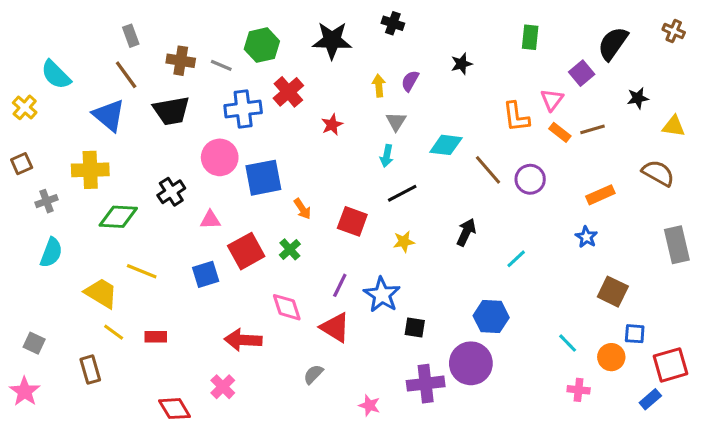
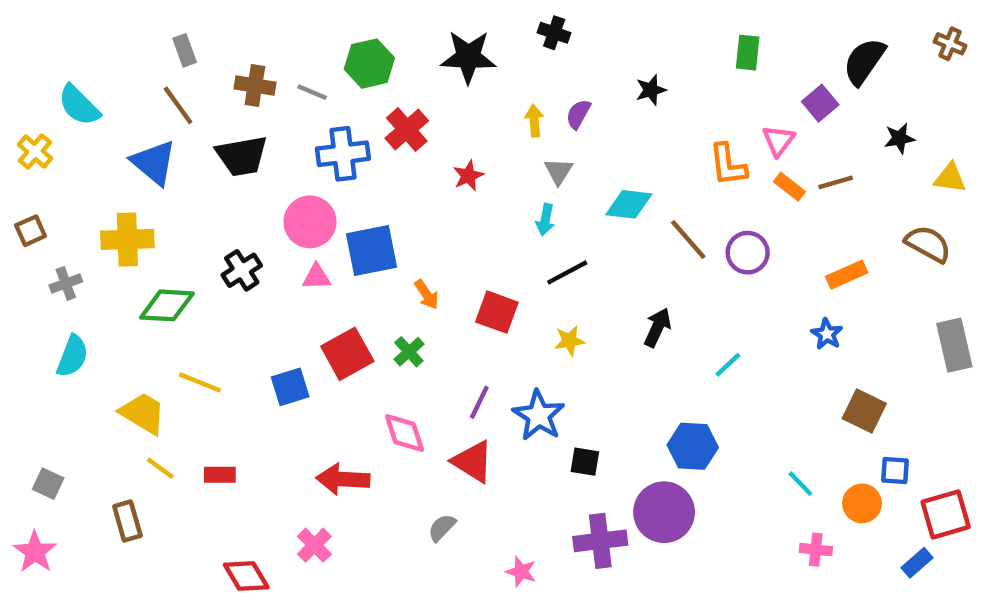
pink triangle: (210, 220) -> (317, 277), moved

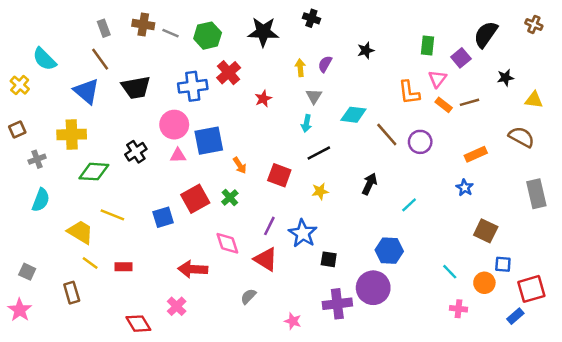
green rectangle: (748, 53) -> (428, 45), moved
brown cross: (255, 86) -> (143, 24), moved
gray line: (312, 92) -> (170, 33), moved

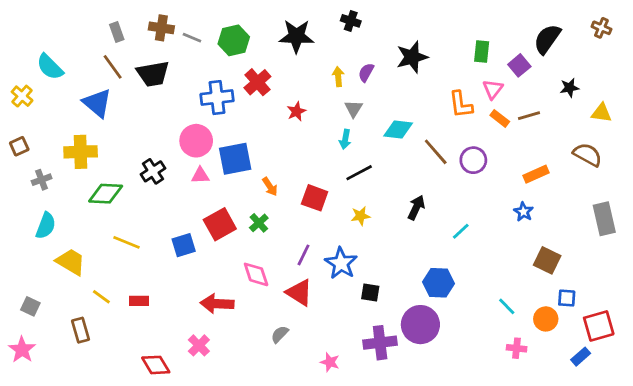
black star: (366, 50) -> (412, 57), size x1.6
black trapezoid: (136, 88) -> (153, 74), moved
yellow trapezoid: (80, 232) -> (71, 262), moved

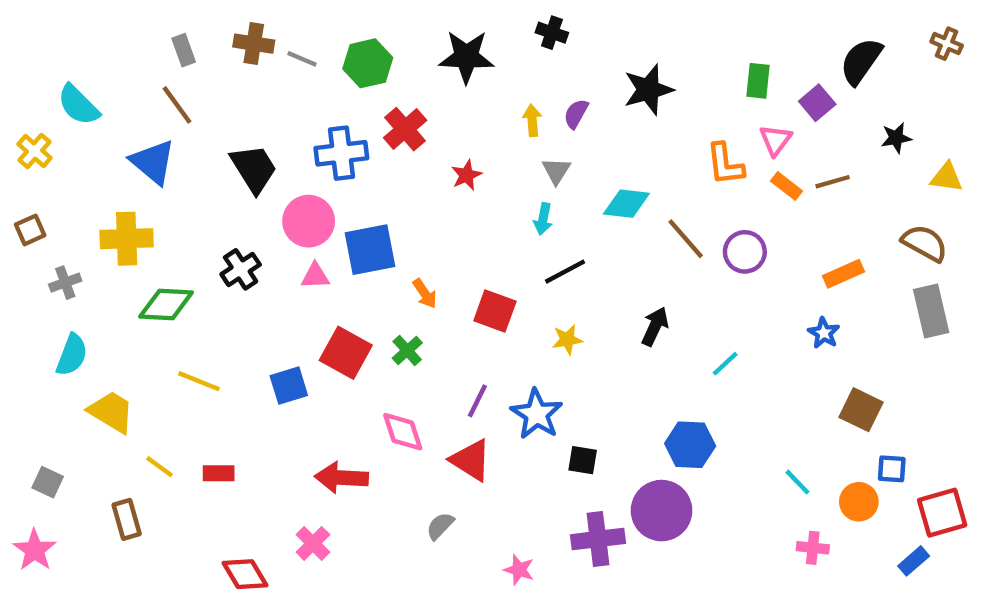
black trapezoid: (153, 74) -> (254, 169), moved, turned -112
gray rectangle: (604, 219) -> (931, 311), moved
red square: (220, 224) -> (346, 353), turned -32

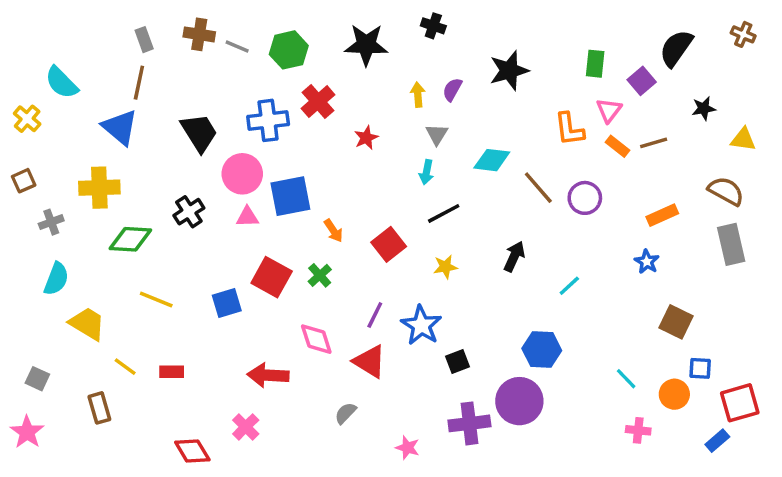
brown line: (177, 105) -> (139, 83), turned 48
red square: (495, 311) -> (389, 244), turned 32
black square: (583, 460) -> (457, 361), turned -30

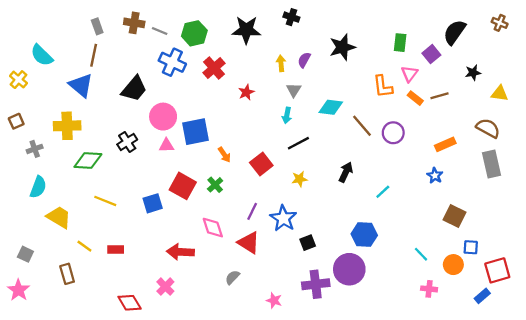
blue cross: (268, 120) -> (172, 62), moved, turned 32
black trapezoid: (199, 133) -> (134, 89), turned 72

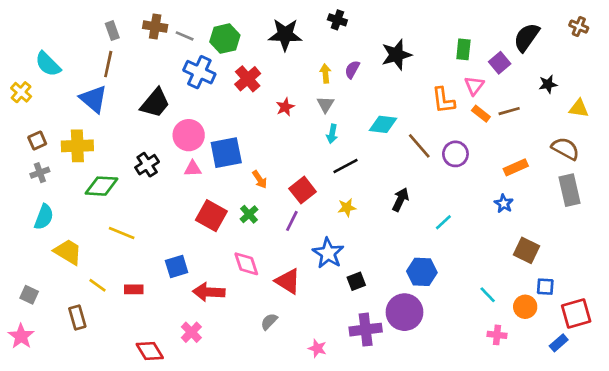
gray triangle: (294, 90) -> (325, 104), moved
brown square: (16, 121) -> (37, 141), moved
blue square: (153, 203) -> (177, 267), moved
purple line: (252, 211) -> (292, 221), moved

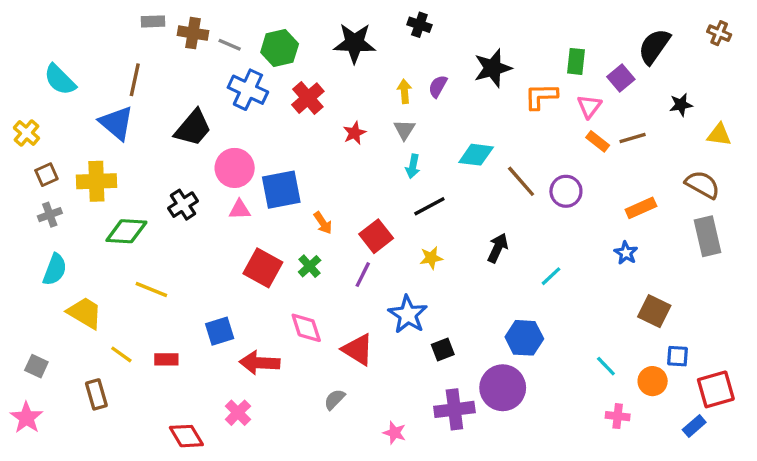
gray rectangle: (112, 31) -> (153, 21), moved, turned -72
yellow cross: (21, 92) -> (26, 133), moved
orange L-shape: (443, 100) -> (541, 96), moved, turned 96

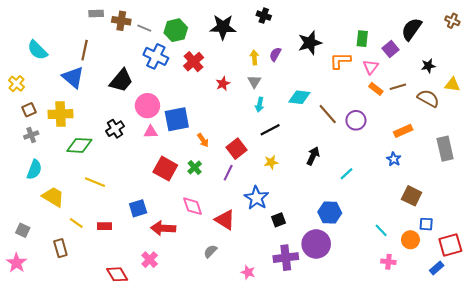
brown semicircle: (703, 185) -> (428, 98), moved

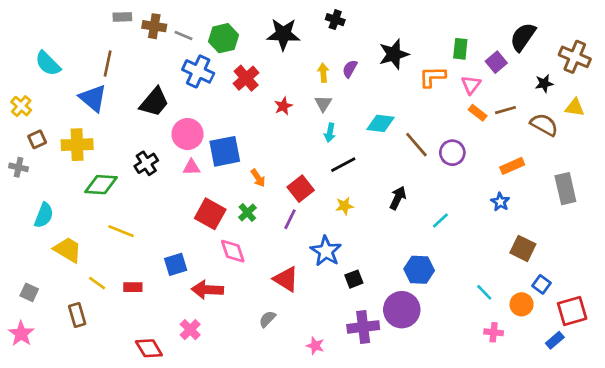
brown cross: (452, 21) -> (575, 57), moved, size x1.6
gray cross: (31, 135) -> (19, 167), moved, turned 32
pink diamond: (193, 206) -> (233, 251), moved
blue square: (426, 224) -> (541, 284), turned 32

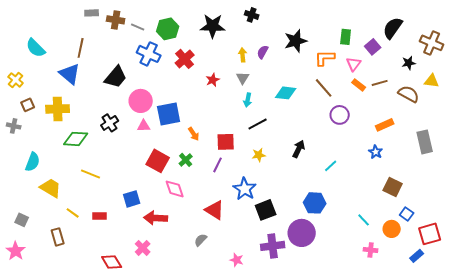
brown line: (416, 145) -> (324, 88), moved
red square: (301, 189) -> (226, 142), turned 36
black square: (354, 279) -> (266, 210), size x1.5

